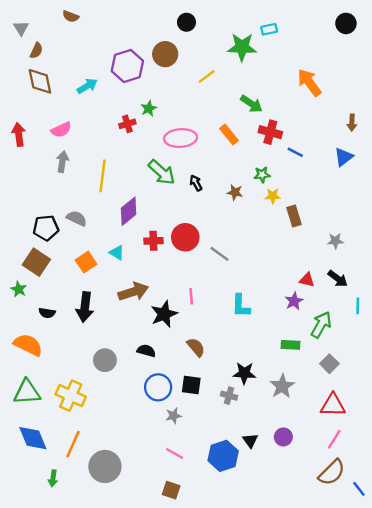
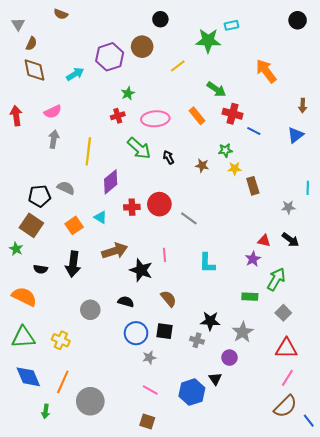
red cross: (127, 124) -> (118, 116), moved
cyan line: (358, 306) -> (308, 188), moved
black star: (164, 314) -> (141, 270), turned -30
yellow cross: (71, 396) -> (61, 340), size x0.7
purple circle: (283, 437) -> (229, 358), moved

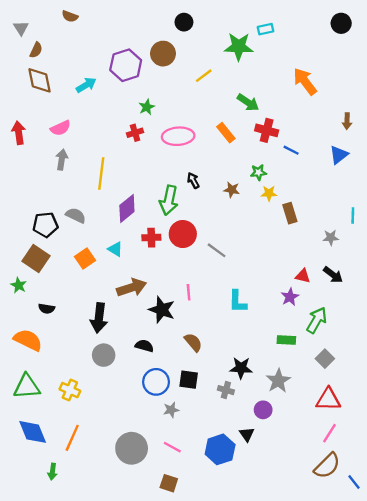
green arrow: (139, 148) -> (169, 200), moved, turned 60
black arrow: (73, 264) -> (99, 318), moved
gray circle: (90, 401) -> (132, 448), moved

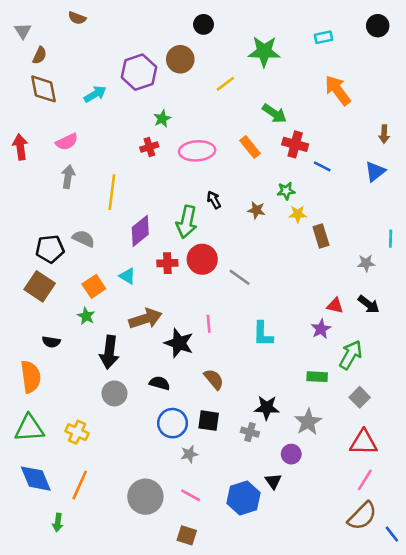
cyan rectangle: (265, 29) -> (324, 37), moved
green star: (19, 285) -> (86, 316), moved
orange semicircle: (28, 340) -> (31, 377), turned 56

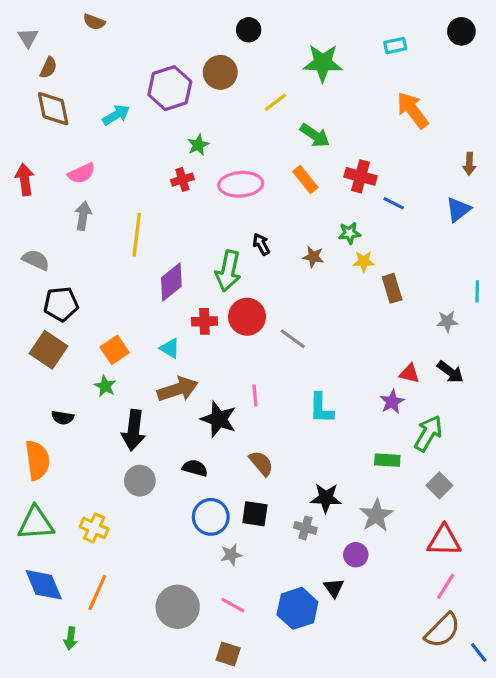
green arrow: (274, 113) -> (315, 135), moved
gray semicircle: (84, 239) -> (36, 260), moved
cyan triangle: (127, 276) -> (170, 348), moved

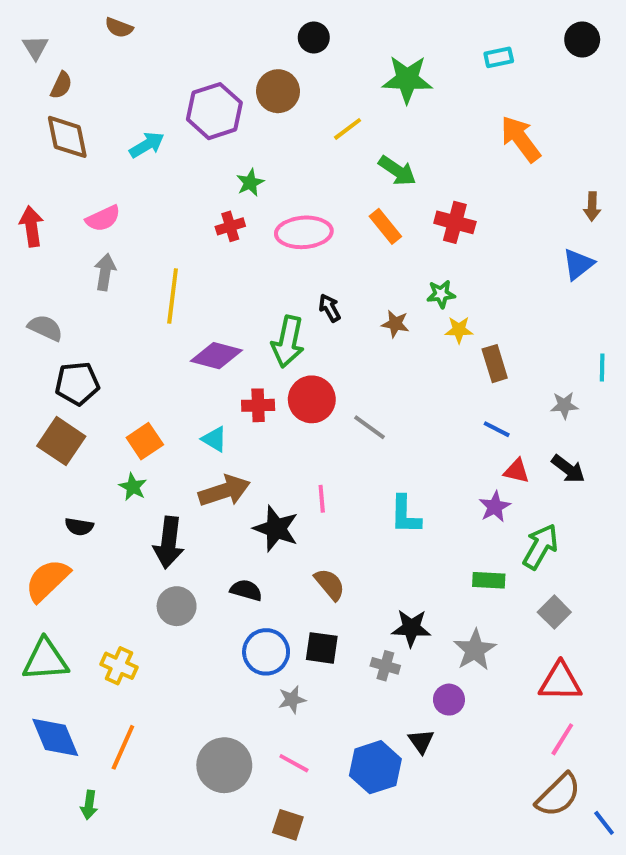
blue line: (394, 203) -> (497, 429), moved
purple diamond: (171, 282) -> (216, 356), turned 54
orange semicircle: (37, 460) -> (47, 580), turned -126

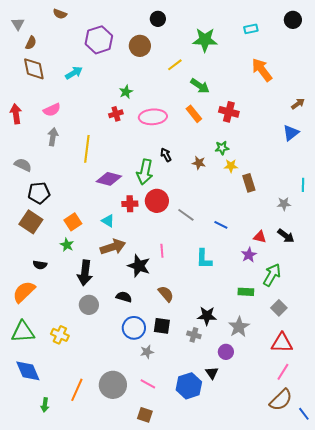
purple hexagon: (214, 111) -> (99, 40), moved
brown arrow: (592, 207) -> (298, 104), turned -128
blue line: (497, 429) -> (221, 225), moved
orange line: (123, 747) -> (77, 390), moved

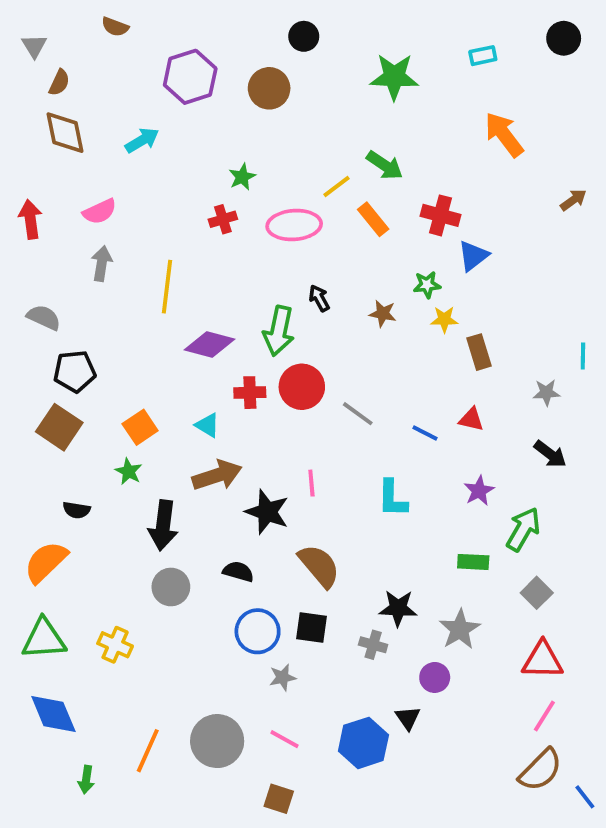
yellow line: (175, 65) -> (336, 187), moved
blue triangle: (291, 133) -> (473, 256), moved
red triangle: (260, 237) -> (471, 419), moved
brown semicircle: (166, 294) -> (319, 566), size x1.4

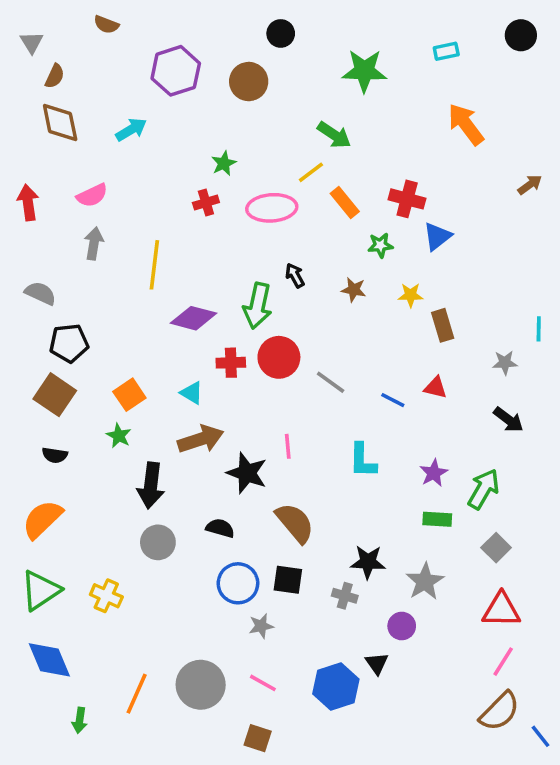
green arrow: (385, 165) -> (334, 135), moved
green star: (427, 285) -> (380, 245), moved
purple star: (479, 491) -> (434, 473), moved
black semicircle: (77, 510) -> (55, 455), moved
green triangle: (44, 639) -> (40, 590), turned -30

